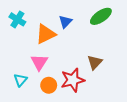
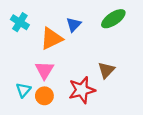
orange circle: (49, 85) -> (44, 96), moved

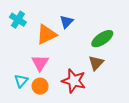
green ellipse: (113, 19) -> (102, 39), moved
red star: (82, 90) -> (74, 81), turned 30

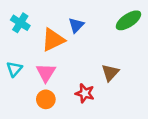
green ellipse: (102, 39) -> (128, 20), moved
cyan triangle: (21, 81) -> (14, 69), moved
red star: (74, 81) -> (85, 93), size x0.7

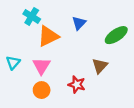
green ellipse: (128, 20) -> (116, 35), moved
cyan cross: (20, 23) -> (32, 16), moved
blue triangle: (76, 25) -> (79, 23), moved

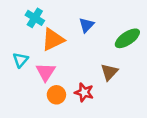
cyan triangle: (13, 63) -> (20, 60), moved
orange circle: (42, 90) -> (56, 95), moved

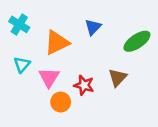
cyan cross: (35, 18) -> (19, 24), moved
red star: (84, 92) -> (84, 85), moved

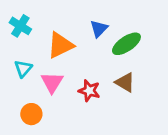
green ellipse: (137, 41) -> (126, 44), moved
brown triangle: (118, 77) -> (125, 82), turned -42
orange circle: (61, 102) -> (31, 114), moved

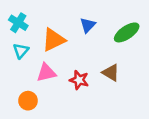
green ellipse: (126, 44) -> (127, 32), moved
cyan triangle: (23, 69) -> (21, 51), moved
pink triangle: (52, 82) -> (46, 73), turned 45

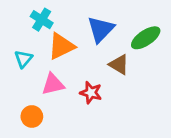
cyan cross: (18, 23) -> (42, 20), moved
blue triangle: (88, 25) -> (101, 29), size x1.5
brown triangle: (111, 73) -> (119, 65), moved

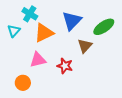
cyan triangle: (23, 59) -> (14, 31), moved
brown triangle: (119, 65) -> (85, 46), turned 42

